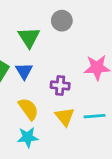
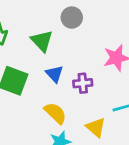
blue triangle: (24, 71) -> (54, 74), moved
yellow triangle: (65, 117) -> (96, 127), moved

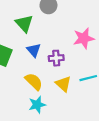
yellow triangle: (96, 127) -> (63, 84), moved

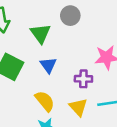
purple cross: (56, 58) -> (83, 79), moved

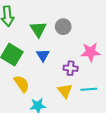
gray circle: (70, 16) -> (63, 27), moved
yellow semicircle: (45, 101) -> (22, 84), moved

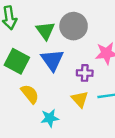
gray circle: (63, 27) -> (74, 26), size x1.5
blue triangle: (43, 55) -> (52, 60), size x1.5

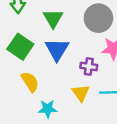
gray circle: (74, 26) -> (98, 18), moved

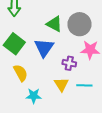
green triangle: (53, 18) -> (54, 24), moved, turned -36

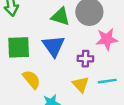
green square: (14, 44) -> (19, 47), turned -30

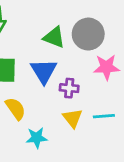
purple cross: (85, 59) -> (69, 88), moved

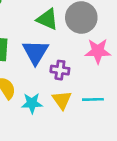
cyan star: (37, 138) -> (32, 103), moved

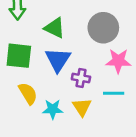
green triangle: (47, 19) -> (55, 28), moved
cyan line: (93, 99) -> (114, 93), moved

